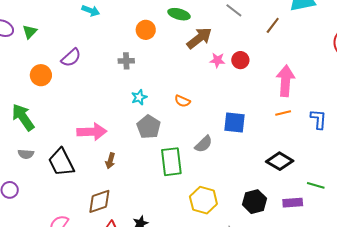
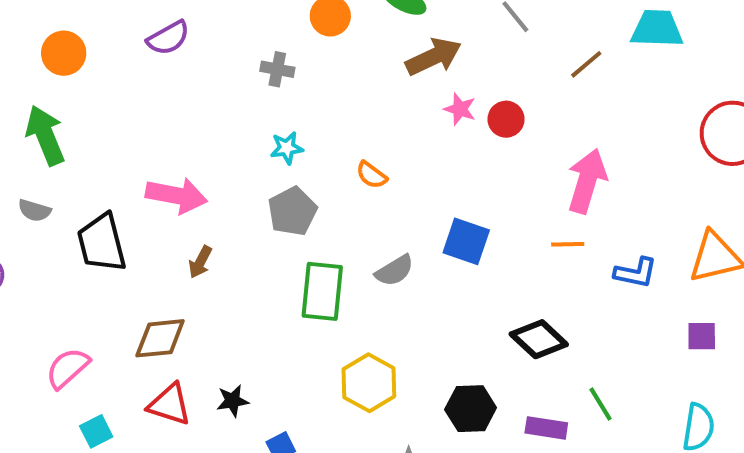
orange circle: (41, 75) -> (64, 53), moved
blue L-shape: (318, 119) -> (636, 273), turned 85
green line: (316, 185) -> (600, 404), turned 30

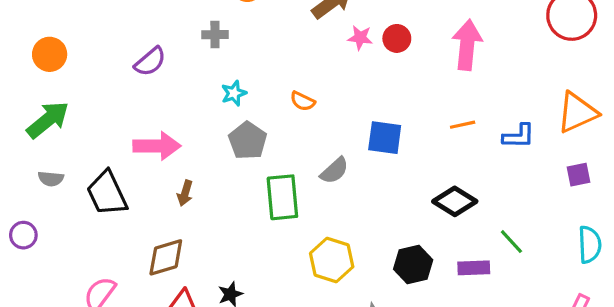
purple semicircle: (168, 38) -> (150, 62), moved
green arrow: (45, 135) -> (48, 120), turned 84
pink arrow: (587, 181) -> (467, 45), moved

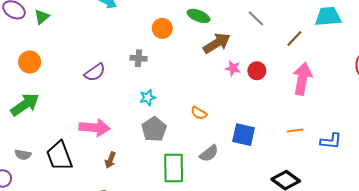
orange semicircle: (303, 101) -> (199, 113), moved
gray semicircle: (51, 179) -> (23, 155), moved

